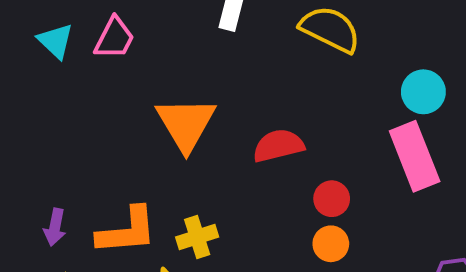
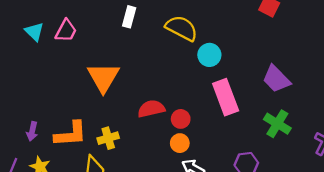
cyan circle: (423, 92) -> (209, 55), moved
red semicircle: (278, 146) -> (151, 109), moved

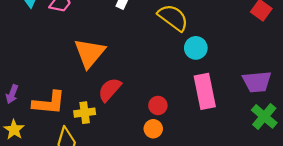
purple trapezoid: (276, 79) -> (257, 82), turned -60
red semicircle: (151, 109) -> (110, 90), moved, turned -45
green cross: (277, 124) -> (264, 116), moved

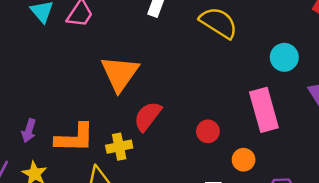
cyan circle: (196, 48) -> (284, 57), moved
orange circle: (153, 129) -> (244, 160), moved

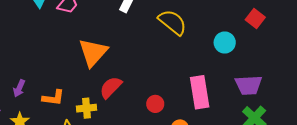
cyan circle: (284, 57) -> (225, 42), moved
orange L-shape: (75, 138) -> (53, 98), size x0.7

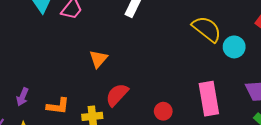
yellow semicircle: (172, 22) -> (207, 29), moved
orange triangle: (93, 52) -> (98, 59), size x0.6

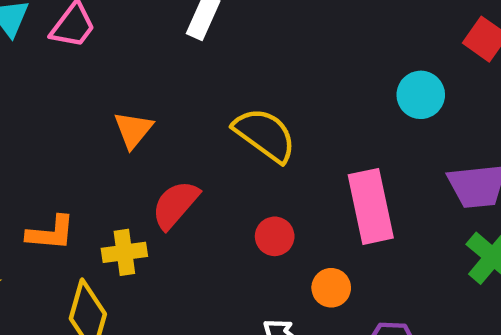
yellow semicircle: (207, 29) -> (265, 135), moved

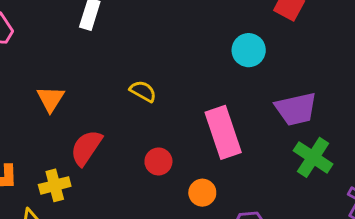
yellow semicircle: (265, 135) -> (143, 91), size x0.6

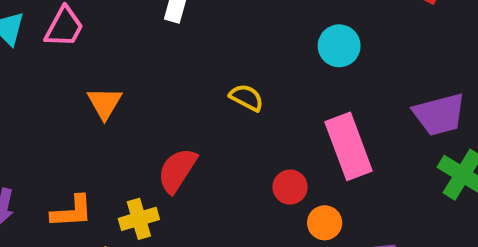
cyan circle: (249, 50) -> (339, 46), moved
orange triangle: (51, 99) -> (105, 103), moved
red circle: (158, 161) -> (290, 187), moved

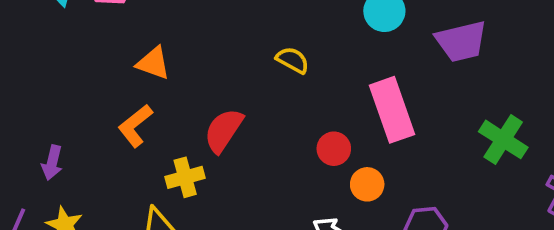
orange triangle: (105, 103) -> (153, 63), turned -42
purple trapezoid: (439, 114) -> (461, 41), moved
orange L-shape: (72, 212) -> (135, 126), moved, turned 144

